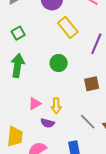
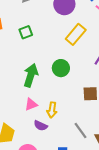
yellow rectangle: (68, 27) -> (76, 34), turned 70
green arrow: (17, 66) -> (31, 75), moved

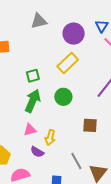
green square: (26, 32) -> (33, 76), moved
yellow rectangle: (76, 34) -> (68, 63), moved

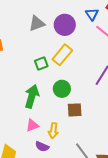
gray triangle: (39, 21) -> (37, 23), moved
green square: (33, 76) -> (41, 63), moved
brown square: (90, 125) -> (75, 110), moved

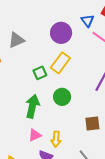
gray triangle: (37, 23) -> (16, 40), moved
brown square: (75, 110) -> (92, 123), moved

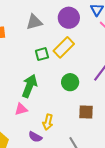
gray triangle: (16, 40) -> (34, 22), moved
green circle: (62, 97) -> (70, 82), moved
pink triangle: (35, 135) -> (21, 109), moved

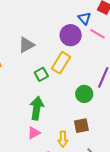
purple circle: (69, 18) -> (71, 35), moved
green circle: (70, 82) -> (84, 94), moved
brown square: (86, 112) -> (81, 126), moved

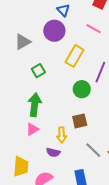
blue triangle: (84, 18) -> (63, 10), moved
purple circle: (71, 35) -> (54, 31), moved
yellow rectangle: (61, 63) -> (75, 56), moved

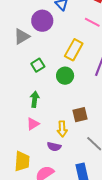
purple circle: (54, 31) -> (42, 21), moved
green circle: (82, 89) -> (65, 76), moved
green arrow: (35, 105) -> (35, 99), size x0.7

